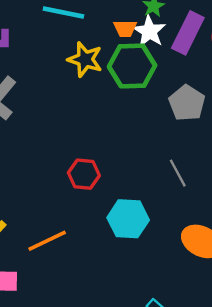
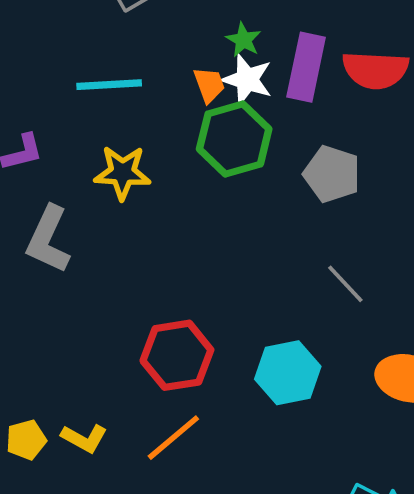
orange trapezoid: (125, 29) -> (209, 85), turned -95
yellow star: (85, 59) -> (122, 173), moved
red hexagon: (84, 174) -> (177, 355), moved, size x1.4

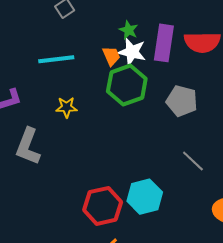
yellow star: (122, 173) -> (66, 107), size x0.7
cyan hexagon: (288, 373) -> (145, 197), moved

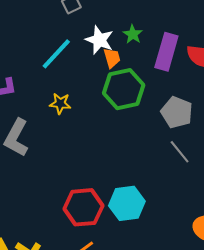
white star: (132, 52) -> (99, 40), moved
cyan line: (56, 59) -> (56, 54), turned -48
gray line: (193, 161) -> (180, 152), moved

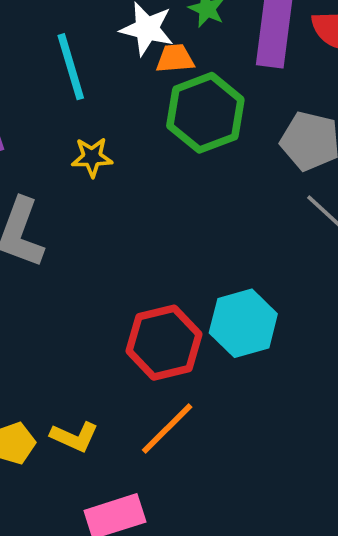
cyan line: (56, 54) -> (71, 67), turned -51
orange trapezoid: (112, 58) -> (175, 58), turned -70

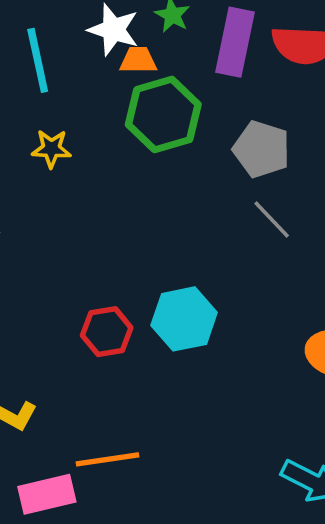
red hexagon: (164, 343) -> (107, 332), size x0.7
orange line: (167, 429) -> (108, 459), moved, turned 32

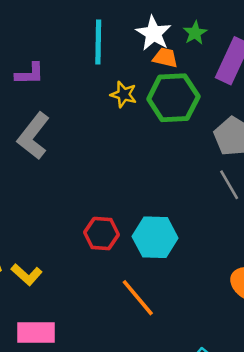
yellow star: (51, 149) -> (124, 94), moved
orange line: (108, 459) -> (138, 298), moved, turned 45

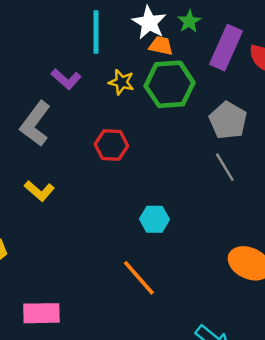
purple L-shape: (30, 74) -> (66, 79), moved, turned 44
red hexagon: (102, 234) -> (111, 145), moved
cyan hexagon: (155, 237) -> (154, 219), size x0.7
yellow L-shape: (27, 275) -> (39, 191), moved

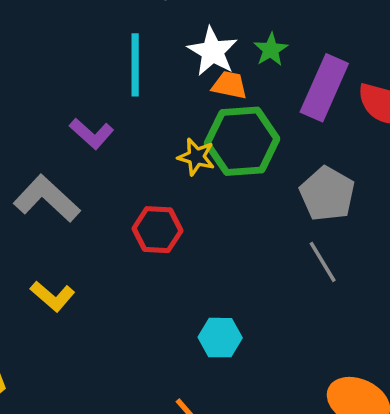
yellow star: (121, 82) -> (196, 157), moved
gray L-shape: (35, 124) -> (47, 199), turned 96

